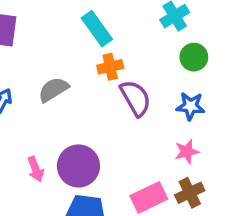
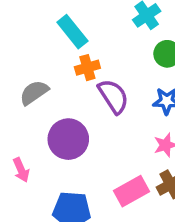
purple circle: (78, 166) -> (68, 139), moved

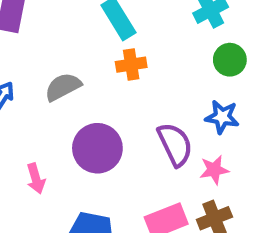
purple semicircle: (113, 96) -> (175, 144), moved

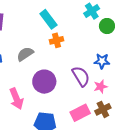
green circle: (230, 60) -> (107, 26), moved
pink arrow: (36, 179) -> (16, 99), size x1.5

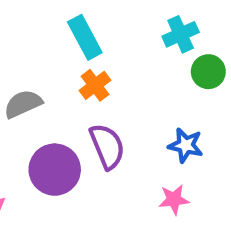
orange cross: (57, 40) -> (95, 85), turned -32
purple semicircle: (81, 76) -> (107, 146), moved

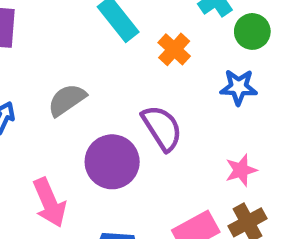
orange cross: (95, 85) -> (174, 49), moved
blue star: (186, 145) -> (239, 87), moved

